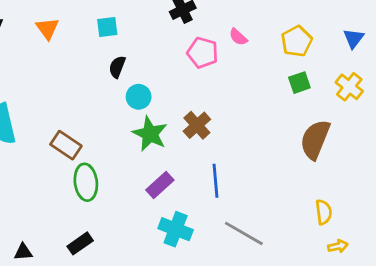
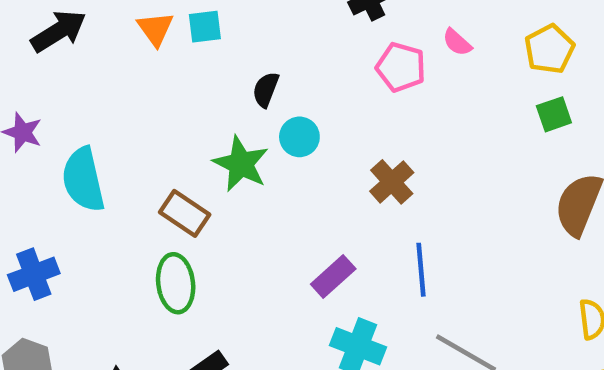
cyan square: (107, 27) -> (205, 27), moved
green star: (150, 134) -> (241, 164), moved
green ellipse: (86, 182) -> (176, 283), moved

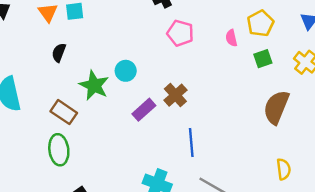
pink semicircle: (457, 42) -> (231, 38), moved, turned 35
black semicircle: (266, 90) -> (59, 53), moved
purple rectangle: (333, 276) -> (144, 110), moved

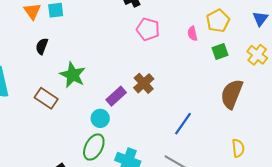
cyan circle: (126, 71) -> (100, 118), moved
blue line: (191, 142) -> (183, 124), moved, turned 40
green ellipse: (59, 150) -> (94, 147), moved, turned 35

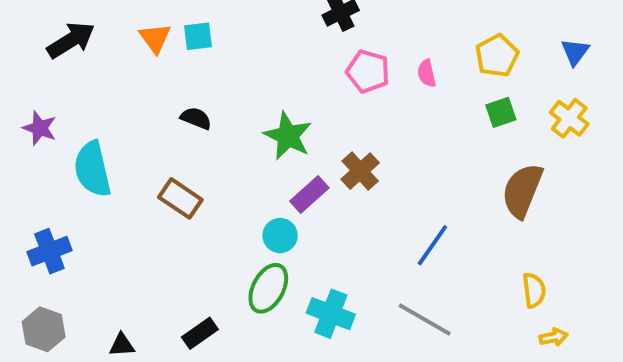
pink semicircle: (192, 34) -> (427, 73), moved
black semicircle: (42, 46) -> (196, 118), moved, turned 91
green star: (73, 75) -> (288, 136), moved

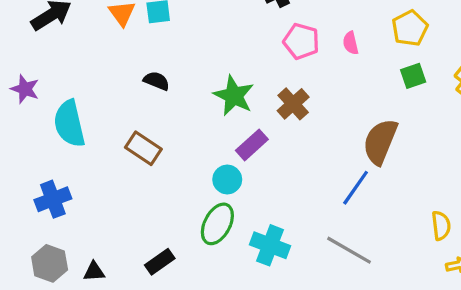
brown cross: (360, 171) -> (293, 104), moved
brown semicircle: (522, 191) -> (380, 142), moved
blue cross: (49, 251) -> (53, 199), moved
gray hexagon: (44, 329) -> (50, 263), moved

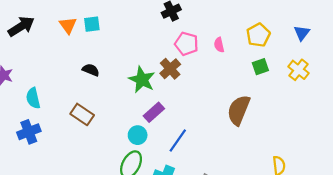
brown cross: (293, 104) -> (170, 69), moved
cyan semicircle: (69, 124) -> (33, 98), size x0.7
blue line: (356, 188) -> (178, 141), moved
blue cross: (53, 199) -> (29, 132), moved

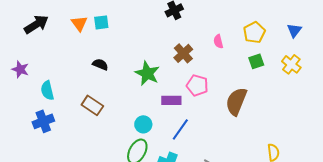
pink pentagon: (186, 44) -> (197, 85), moved
brown cross: (170, 69) -> (183, 53), moved
purple rectangle: (154, 112) -> (171, 100), moved, turned 42

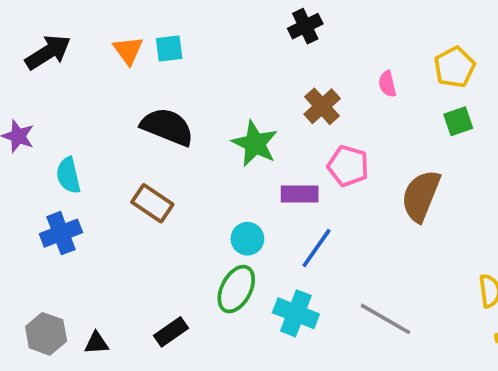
black semicircle: (100, 64) -> (167, 127), size x1.8

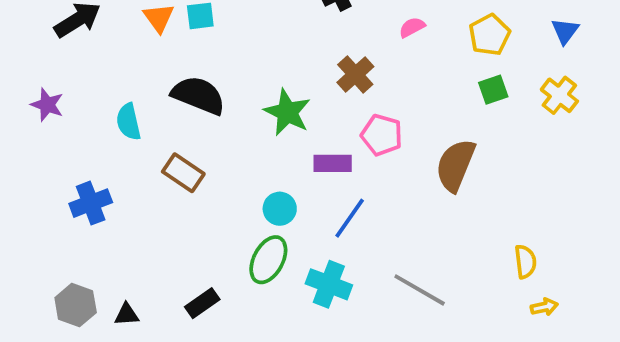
pink semicircle: (387, 84) -> (412, 27), moved, turned 75
cyan semicircle: (68, 175) -> (129, 122), moved

